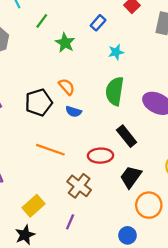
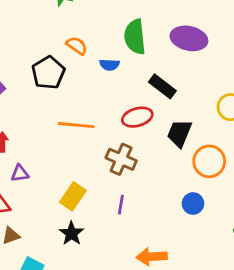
blue semicircle: (74, 112) -> (109, 65), moved

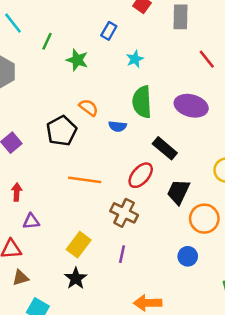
red ellipse: (137, 117) -> (141, 175), turned -36

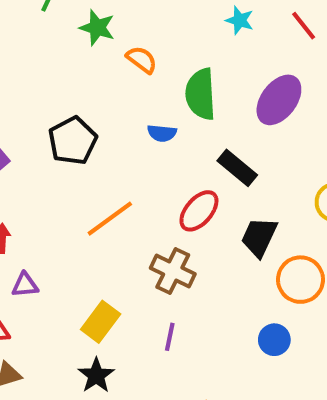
cyan star: (135, 59) -> (240, 20), moved, turned -30
purple ellipse: (191, 106) -> (279, 100), turned -68
orange semicircle: (89, 108) -> (142, 60), moved
orange line: (85, 180) -> (110, 219), turned -44

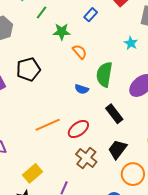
green star: (97, 28) -> (62, 32), turned -30
black pentagon: (73, 141) -> (28, 69), moved
red ellipse: (199, 211) -> (78, 129), moved
brown cross: (173, 271) -> (86, 158), moved

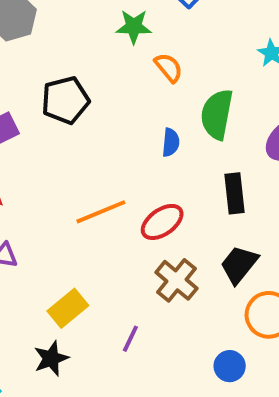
blue semicircle: (82, 89) -> (171, 142), turned -104
black rectangle: (114, 114) -> (234, 193), turned 30

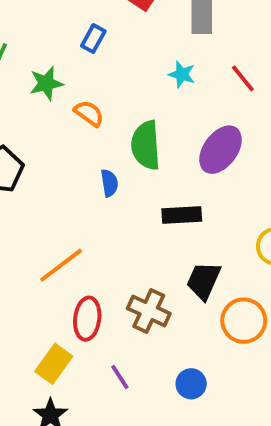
black rectangle: (234, 193) -> (182, 215), turned -72
red ellipse: (162, 222) -> (87, 319), moved, turned -33
purple line: (130, 339) -> (120, 377), turned -44
blue circle: (230, 366) -> (191, 384), moved

